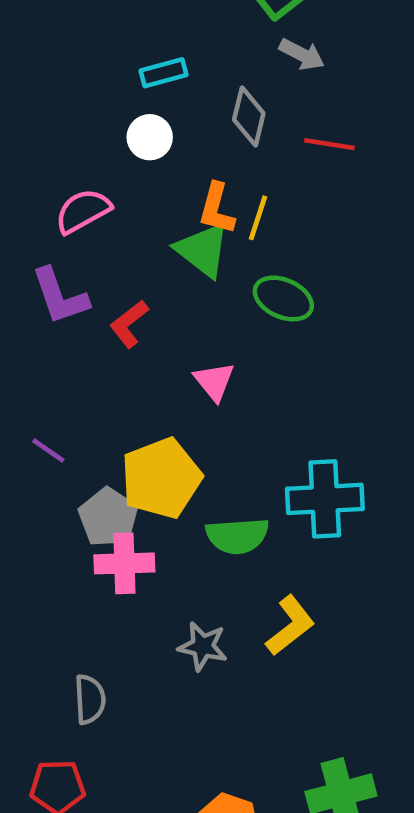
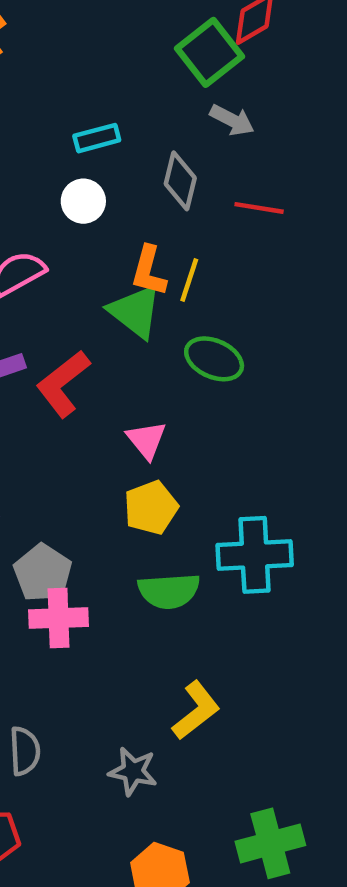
red L-shape: (129, 324) -> (63, 384), size x1.4
yellow pentagon: (161, 478) -> (151, 508), moved, size x0.7
yellow L-shape: (290, 626) -> (196, 710), moved
gray star: (203, 646) -> (133, 771), moved

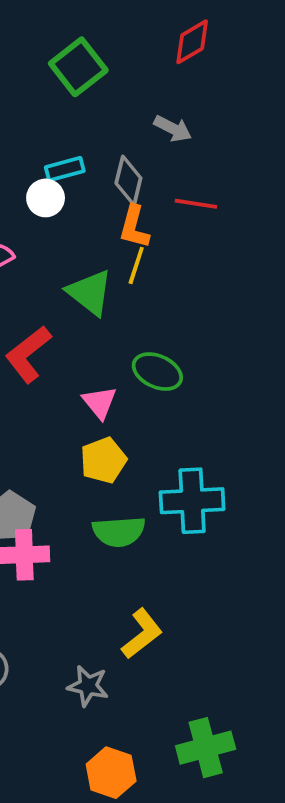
green square: (210, 52) -> (78, 67), moved
cyan rectangle: (97, 138) -> (65, 169), moved
orange L-shape: (149, 271) -> (134, 227), moved
green ellipse: (214, 359) -> (157, 372), moved

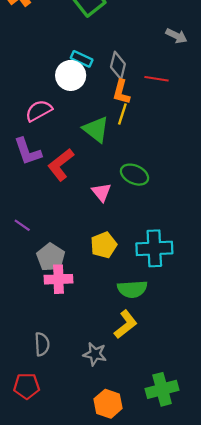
gray arrow: (173, 129) -> (176, 36), moved
cyan rectangle: (65, 169) -> (82, 59), turned 40
white circle: (46, 198) -> (71, 75), size x1.4
yellow pentagon: (103, 460) -> (104, 245), moved
green semicircle: (119, 532) -> (132, 289), moved

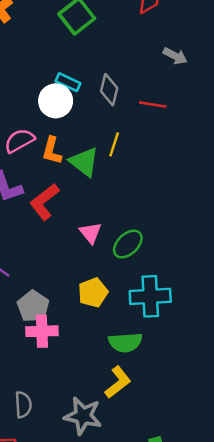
orange L-shape: (121, 92) -> (52, 151), moved
green ellipse: (135, 175) -> (128, 244), moved, turned -68
gray star: (95, 354) -> (83, 416), size x1.4

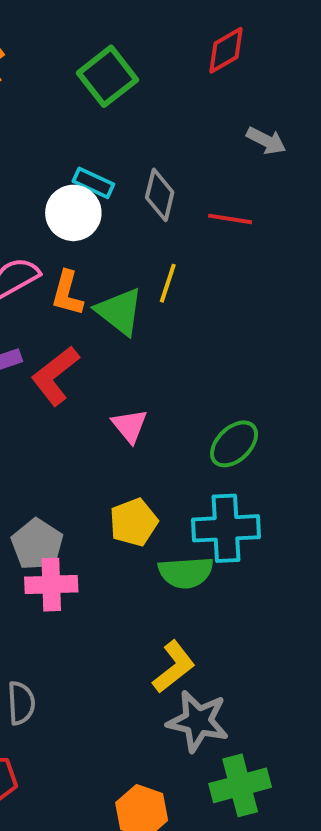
green ellipse: (128, 244) -> (234, 444), moved
green semicircle: (125, 342) -> (186, 572), moved
gray star: (83, 416) -> (198, 721), moved

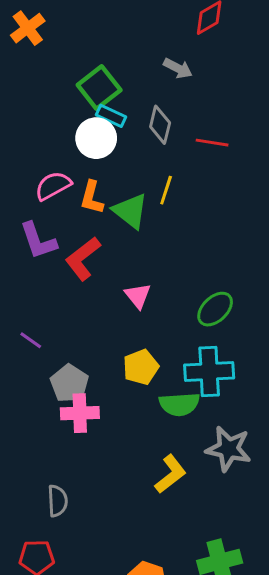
green square: (107, 76) -> (99, 88), moved
gray arrow: (266, 141) -> (178, 68), moved
gray star: (198, 721) -> (228, 449), moved

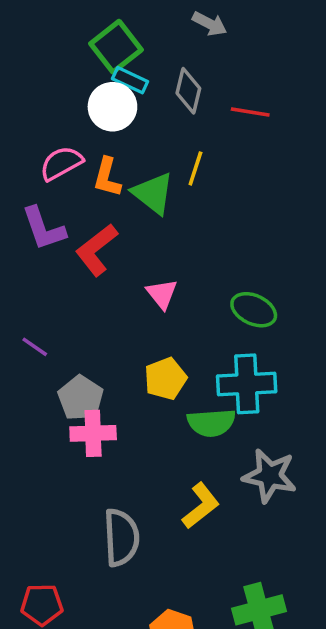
green ellipse: (215, 309) -> (254, 310), turned 69
gray semicircle: (57, 501) -> (121, 537), moved, size x1.5

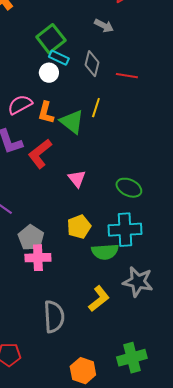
white circle: (112, 107) -> (49, 73), size x0.7

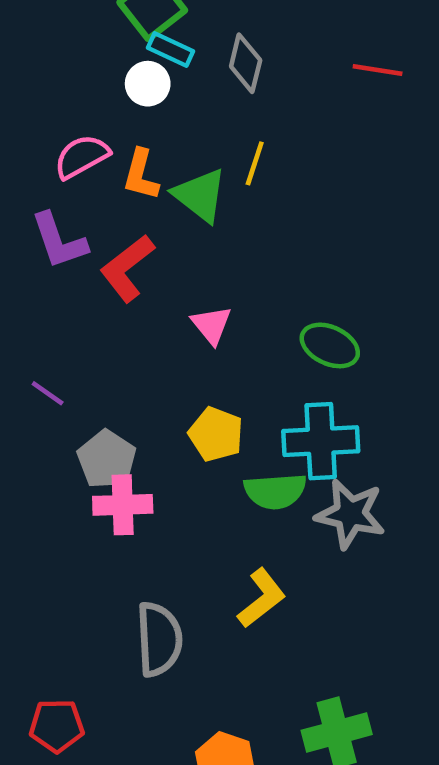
red line: (127, 76) -> (378, 70), moved
yellow pentagon: (79, 227) -> (216, 434), turned -30
gray star: (138, 282) -> (350, 514), moved

